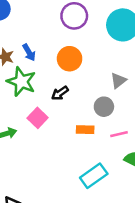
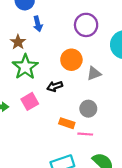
blue arrow: (29, 52) -> (38, 24), moved
gray triangle: (118, 80) -> (94, 74), moved
pink line: (119, 134) -> (85, 134), moved

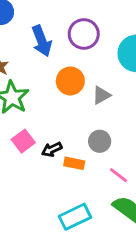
blue arrow: (38, 24) -> (42, 41), moved, size x1.5
black arrow: (55, 86) -> (52, 149), moved
pink line: (85, 134) -> (118, 175), moved, turned 40

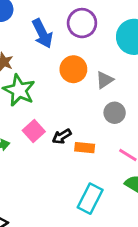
gray circle: (100, 141) -> (115, 113), moved
cyan rectangle: (75, 217) -> (90, 199), turned -32

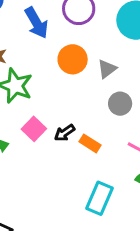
orange rectangle: (85, 148) -> (90, 143), turned 30

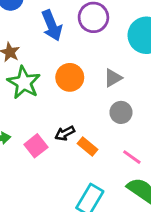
orange circle: (73, 59) -> (70, 77), moved
pink square: (34, 129) -> (36, 146), moved

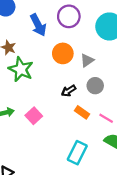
orange circle: (70, 77) -> (63, 53), moved
black arrow: (65, 133) -> (69, 91), moved
orange rectangle: (88, 146) -> (82, 112), moved

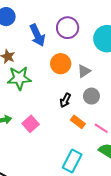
green star: (21, 69) -> (19, 78), turned -30
black arrow: (69, 91) -> (65, 100), turned -32

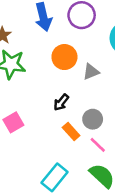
gray circle: (91, 96) -> (93, 119), moved

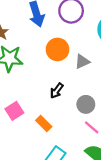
orange rectangle: (71, 131) -> (44, 123), moved

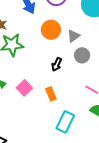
gray circle: (86, 104) -> (82, 55), moved
orange rectangle: (44, 123) -> (51, 94), turned 32

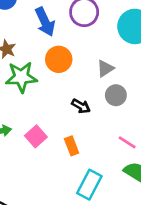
orange circle: (51, 30) -> (59, 59), moved
black arrow: (57, 64) -> (81, 106), turned -88

